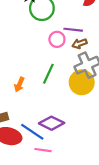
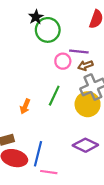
purple diamond: (52, 123) -> (85, 145), moved
blue line: (32, 132) -> (38, 154), turned 70

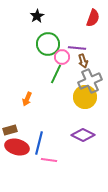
green circle: (48, 30) -> (48, 44), moved
brown arrow: (85, 65) -> (83, 61), turned -88
green line: (54, 96) -> (56, 74), moved

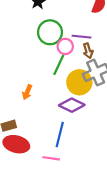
yellow circle: (85, 97) -> (79, 82), moved
purple diamond: (83, 135) -> (72, 105), moved
blue line: (39, 143) -> (60, 134), moved

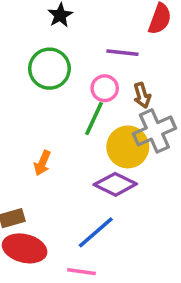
green circle: (50, 32) -> (49, 69), moved
purple line: (81, 37) -> (122, 53), moved
blue line: (60, 134) -> (96, 232), turned 35

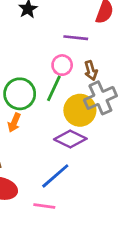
green circle: (49, 69) -> (20, 94), moved

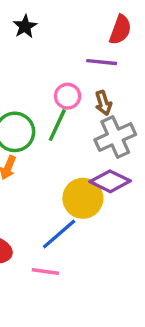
purple line: (76, 38) -> (102, 62), moved
yellow circle: (80, 110) -> (83, 198), moved
purple diamond: (70, 139) -> (110, 181), moved

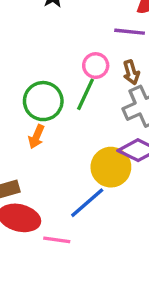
pink line: (45, 272) -> (57, 240), moved

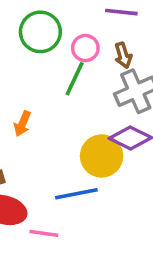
green circle: (43, 101) -> (40, 32), moved
blue line: (87, 203) -> (76, 194), turned 30

